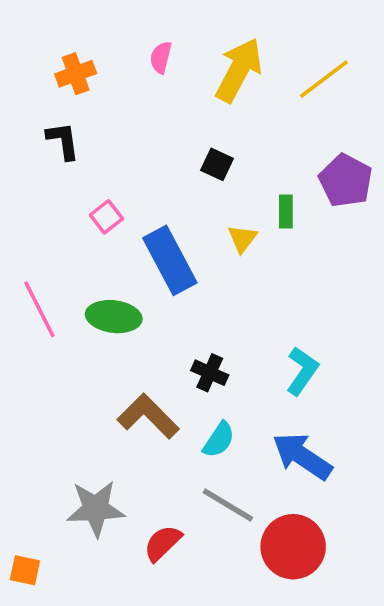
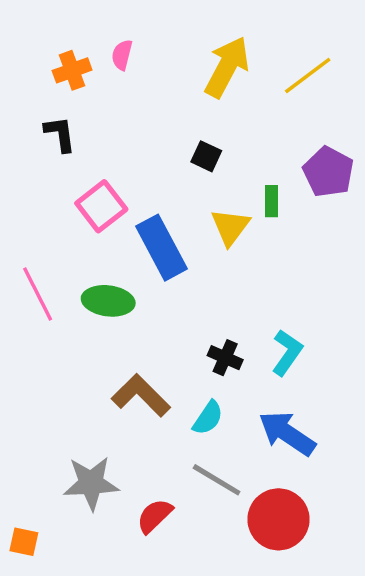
pink semicircle: (161, 57) -> (122, 55), moved
pink square: (106, 217) -> (101, 206), size x1.6
yellow triangle: (242, 239) -> (230, 227), size x1.4
black cross: (210, 373) -> (225, 358), moved

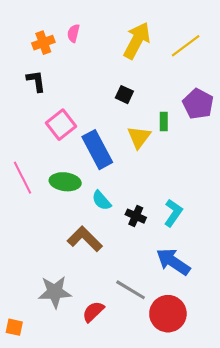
cyan semicircle: (208, 418) -> (101, 200), moved, turned 105

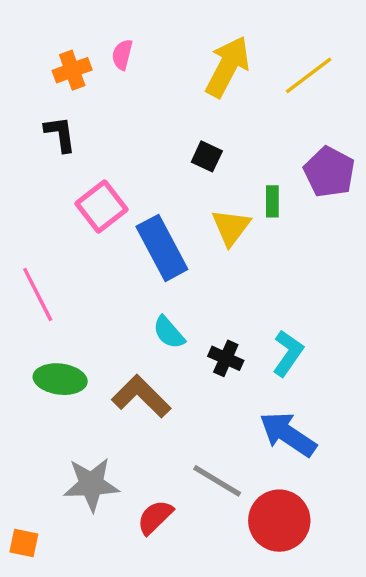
green ellipse: (65, 182) -> (60, 379), moved

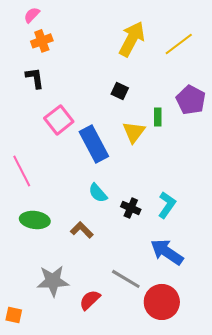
pink semicircle: (122, 55) -> (32, 15), moved, turned 30
brown L-shape: (141, 396) -> (82, 230), size x0.7

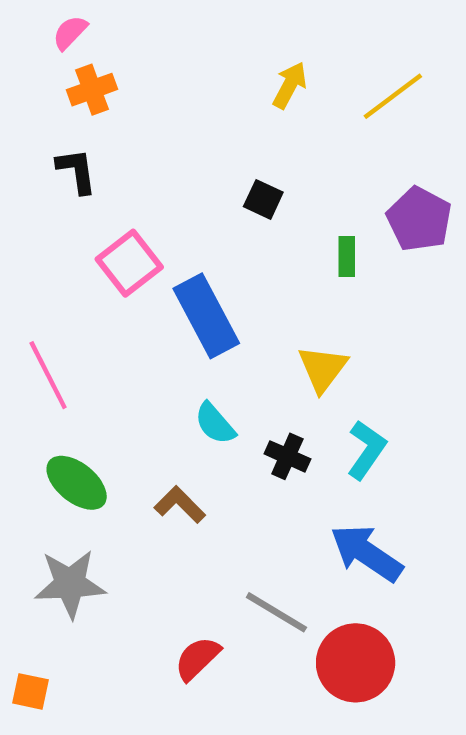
yellow arrow: (132, 39) -> (290, 85), size x0.6
yellow triangle: (134, 132) -> (323, 369), moved
green ellipse: (35, 220) -> (77, 483), turned 32
gray star: (53, 281) -> (70, 584), moved

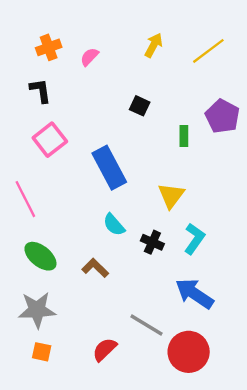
pink semicircle: (70, 33) -> (89, 57), moved
pink square: (129, 263) -> (50, 140), moved
orange square: (30, 691) -> (42, 352), moved

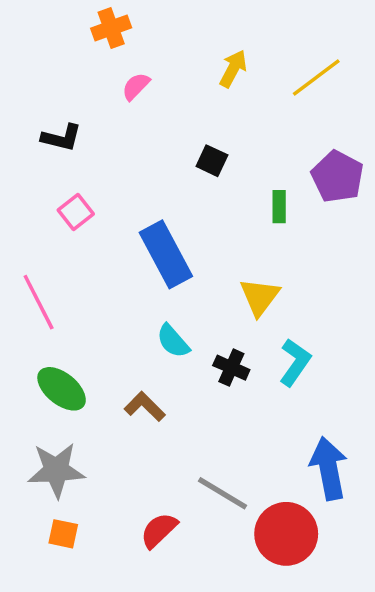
orange cross: (49, 47) -> (111, 28), moved
black L-shape: (40, 91) -> (62, 138), turned 112
pink square: (50, 140) -> (76, 212), size x0.7
blue arrow: (194, 294) -> (329, 468), moved, turned 45

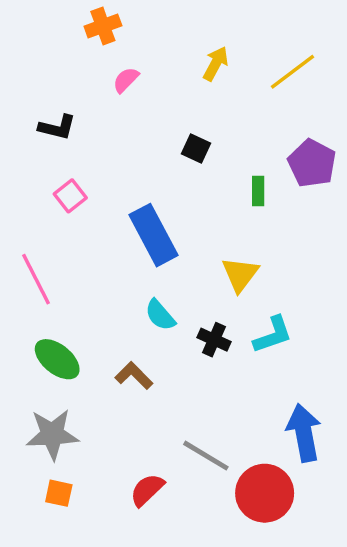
cyan L-shape: (295, 362) -> (273, 335), turned 36

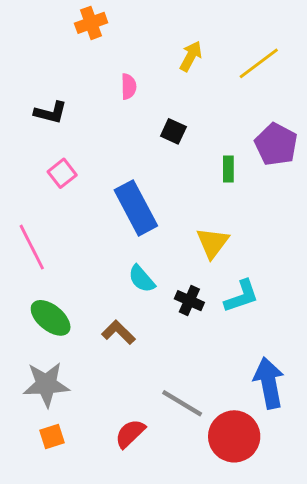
pink semicircle: (126, 80) -> (129, 87), moved, turned 135
orange square: (59, 493) -> (52, 436), turned -30

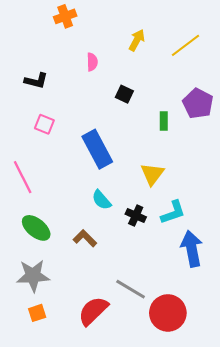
pink square: (62, 173) -> (44, 124), turned -30
blue arrow: (269, 383) -> (192, 249), moved
red semicircle: (130, 434) -> (93, 311), size x1.4

